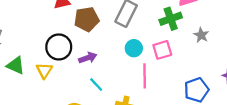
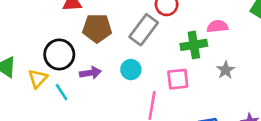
cyan circle: (134, 48) -> (131, 70), moved
cyan line: (96, 85) -> (62, 92), moved

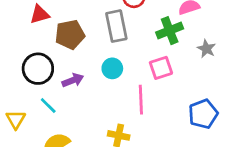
gray rectangle: (144, 30) -> (116, 26), turned -36
yellow triangle: (38, 79) -> (16, 119), moved

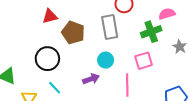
brown pentagon: (70, 35) -> (73, 33), turned 30
purple arrow: (73, 80) -> (91, 79), moved

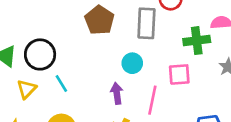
black circle: (47, 59) -> (40, 54), moved
purple arrow: (91, 79) -> (117, 93), moved, turned -91

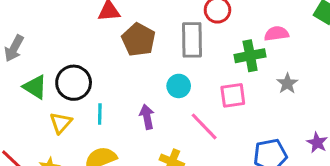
cyan line: (61, 84) -> (100, 114), turned 36
purple arrow: (117, 93) -> (147, 117), moved
pink line: (152, 100) -> (204, 126), turned -52

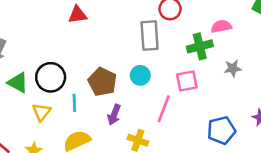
brown pentagon: (138, 40) -> (102, 82), moved
gray star: (287, 83) -> (233, 68), turned 30
purple arrow: (147, 117) -> (114, 115), moved, turned -144
pink line: (204, 126) -> (164, 109), turned 68

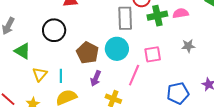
green cross: (200, 46) -> (157, 16), moved
cyan circle: (140, 75) -> (117, 49), size x1.5
black circle: (51, 77) -> (54, 30), moved
cyan line: (74, 103) -> (61, 76), moved

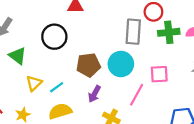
brown pentagon: (88, 53) -> (88, 65), turned 30
cyan line: (61, 76) -> (57, 87), turned 48

